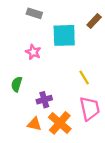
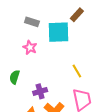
gray rectangle: (34, 13) -> (32, 22), moved
brown rectangle: (94, 21) -> (77, 15), moved

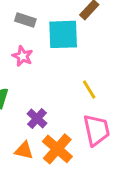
purple cross: (40, 91) -> (37, 118), turned -32

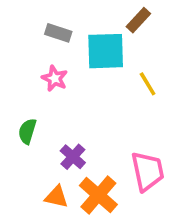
yellow line: (89, 89) -> (148, 84), moved

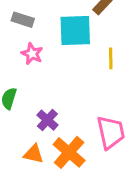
gray rectangle: (58, 33) -> (23, 20), moved
yellow line: (148, 84) -> (111, 58), turned 30

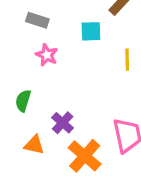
cyan square: (75, 31) -> (91, 31), size x0.6
orange triangle: (34, 154) -> (34, 145), moved

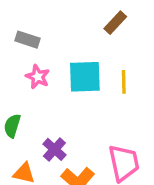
cyan square: (91, 31) -> (85, 77), moved, size x1.5

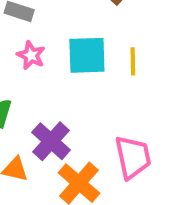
purple cross: (54, 149) -> (51, 141), size x1.4

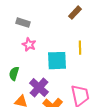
cyan square: (87, 55) -> (57, 61), moved

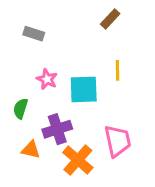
pink star: (29, 45) -> (47, 79), moved
purple cross: (39, 88) -> (57, 129), turned 30

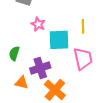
pink star: (47, 79) -> (38, 24), moved
pink trapezoid: (118, 141) -> (83, 59), moved

